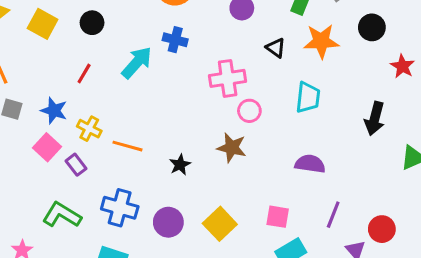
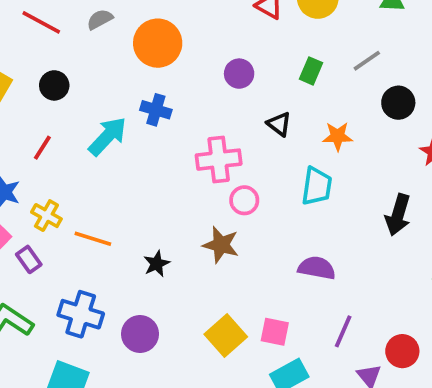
orange star: (321, 41) -> (338, 136), moved, size x0.7
yellow square: (220, 224) -> (226, 335), moved

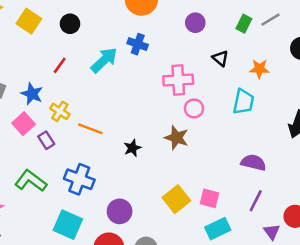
gray line: (367, 61) -> (271, 20), moved
purple semicircle: (317, 268) -> (253, 162), moved
purple circle: (140, 334) -> (120, 211), moved

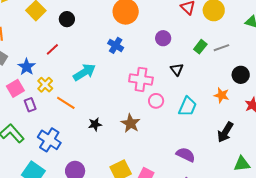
cyan arrow: (104, 60) -> (84, 72), moved
orange star: (259, 69) -> (222, 95), moved
pink circle: (194, 108) -> (156, 101), moved

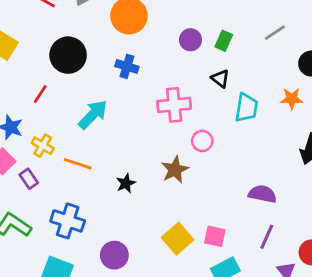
black circle: (67, 19) -> (68, 55), moved, size x1.6
green rectangle: (200, 47) -> (224, 41), moved
pink circle: (156, 101) -> (202, 141), moved
cyan trapezoid: (188, 106) -> (246, 108), moved
brown star: (131, 123) -> (175, 170), turned 30

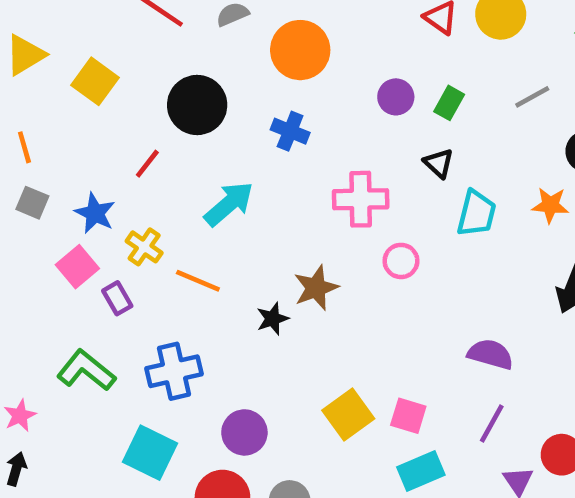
brown star: (175, 170) -> (316, 288), moved
blue cross: (68, 221) -> (174, 371), turned -36

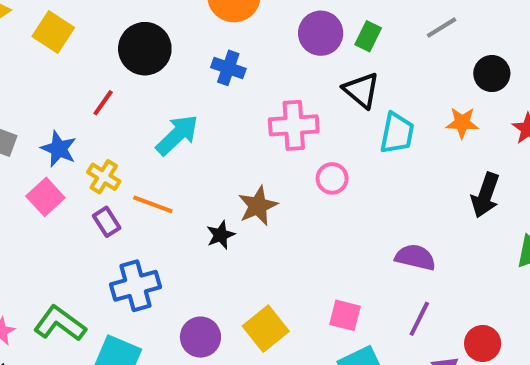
purple circle: (396, 97) -> (321, 33), size x1.4
black triangle: (439, 163) -> (361, 90), size x1.4
purple rectangle: (117, 298) -> (107, 222), moved
green L-shape: (86, 370) -> (60, 324), moved
yellow square: (348, 414) -> (266, 329), moved

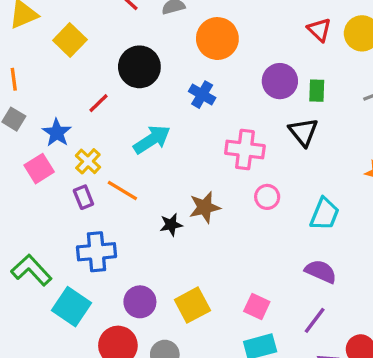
green rectangle: (368, 36) -> (317, 91), turned -35
cyan trapezoid: (397, 133) -> (325, 214), moved

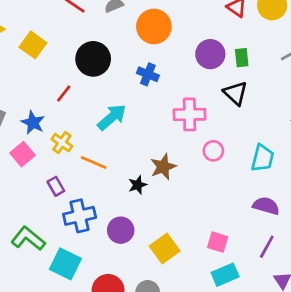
purple rectangle: (83, 197) -> (56, 186), moved
purple circle: (140, 302) -> (121, 230), moved

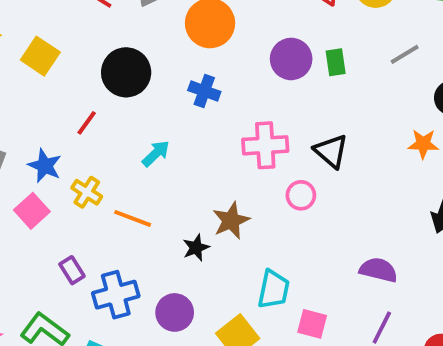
black triangle: (235, 93) -> (331, 151), moved
cyan arrow: (112, 117) -> (156, 154), size x0.7
cyan trapezoid: (263, 158) -> (274, 289), moved
purple rectangle: (56, 186) -> (72, 270), moved

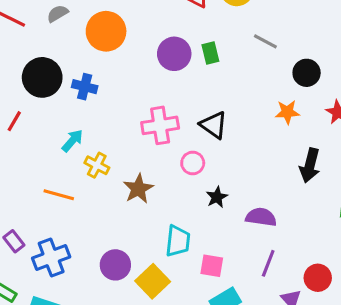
gray line: (405, 54) -> (265, 41), turned 65
blue cross: (204, 91) -> (85, 87), moved
yellow cross: (87, 192) -> (97, 165), moved
black star: (196, 248) -> (217, 197), moved
purple circle: (175, 312) -> (115, 265), moved

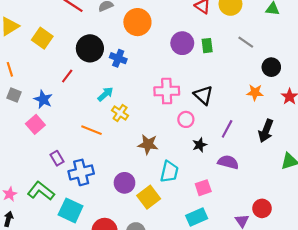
brown star: (138, 189) -> (148, 144), moved, turned 30
purple line: (268, 263) -> (227, 129), moved
pink square: (212, 266) -> (203, 188), moved, turned -35

